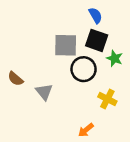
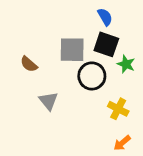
brown semicircle: (15, 79) -> (29, 64), moved
orange arrow: (86, 130) -> (122, 143), moved

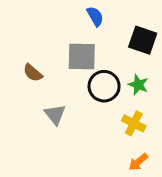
blue semicircle: (105, 17) -> (95, 16), moved
black square: (106, 44) -> (143, 40), moved
green star: (126, 64) -> (138, 85), moved

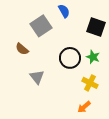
gray square: (82, 56) -> (41, 26), moved, turned -35
orange arrow: (138, 162) -> (84, 107), moved

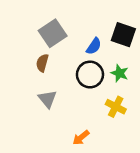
blue semicircle: (64, 11) -> (94, 46), moved, turned 64
brown semicircle: (22, 49) -> (42, 63), moved, turned 64
orange arrow: (84, 107) -> (81, 138), moved

